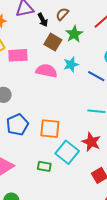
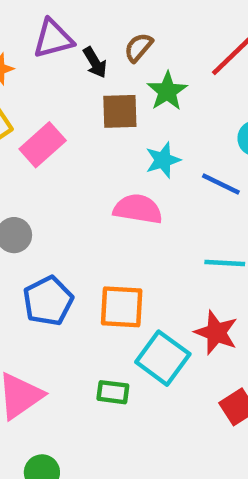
brown square: (53, 42) -> (120, 111), turned -30
pink rectangle: (18, 55) -> (43, 145), turned -36
pink semicircle: (46, 71) -> (138, 209), moved

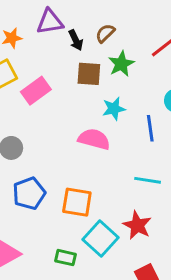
blue line: (221, 184) -> (150, 128), turned 50

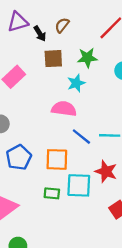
green star: (121, 64) -> (87, 58), moved, turned 30
blue line: (150, 128) -> (81, 137), moved, turned -36
cyan square: (101, 238) -> (79, 185), turned -32
green rectangle: (66, 258) -> (52, 193), moved

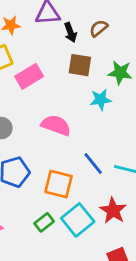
pink semicircle: (64, 109) -> (56, 125), moved
cyan square: (79, 185) -> (78, 220), turned 36
green rectangle: (52, 193) -> (44, 222), turned -56

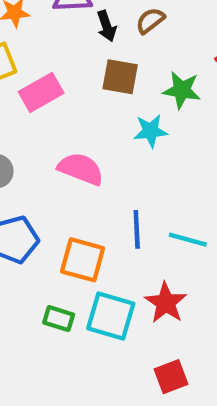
blue line: (93, 163) -> (137, 229), turned 35
cyan square: (78, 220) -> (111, 316), turned -36
green rectangle: (44, 222) -> (59, 319), turned 54

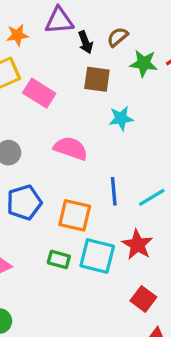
green star: (182, 90) -> (144, 63), moved
pink rectangle: (41, 92) -> (39, 93), turned 64
cyan line: (188, 240) -> (152, 197), turned -44
red square: (171, 377) -> (143, 299), turned -30

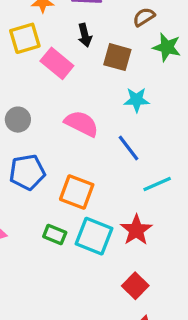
black arrow: (85, 42) -> (85, 35), moved
blue line: (114, 191) -> (129, 148), moved, turned -40

